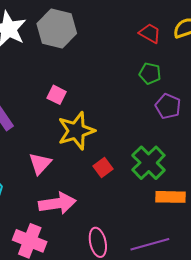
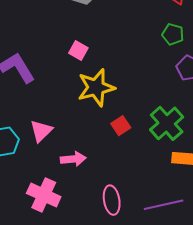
pink triangle: (40, 164) -> (41, 131), moved
pink arrow: (57, 203) -> (73, 159), size x0.7

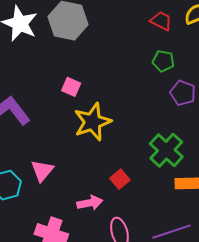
red square: (121, 126) -> (120, 179), moved
pink arrow: (73, 159) -> (90, 203), moved

